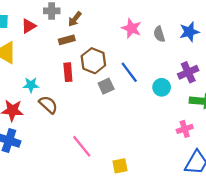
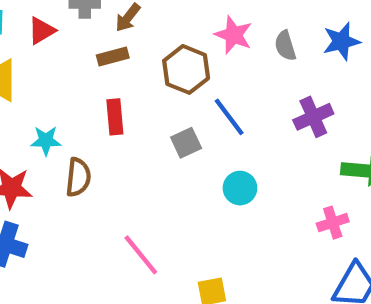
brown hexagon: (93, 61) -> (186, 69), moved
purple cross: (188, 72) -> (313, 117), moved
cyan circle: (162, 87) -> (240, 188), moved
brown semicircle: (48, 105) -> (78, 177), turned 54

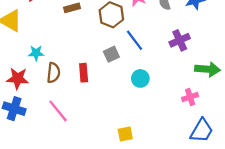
red rectangle: (115, 117) -> (84, 73), moved
pink line: (141, 255) -> (58, 111), moved

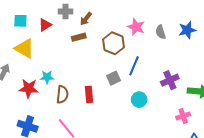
blue line: (135, 40) -> (134, 66), turned 60
purple cross: (180, 40) -> (170, 80), moved
red star: (18, 78) -> (29, 88), moved

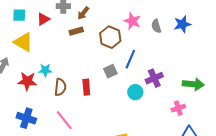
purple cross: (170, 80) -> (154, 78), moved

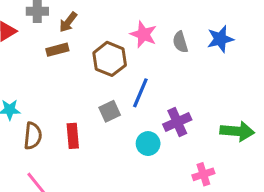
pink cross: (178, 108) -> (203, 174), moved

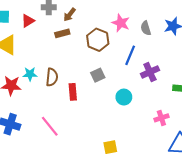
blue line: (140, 93) -> (130, 55), moved
purple cross: (177, 122) -> (150, 72), moved
brown semicircle: (33, 136) -> (52, 77), moved

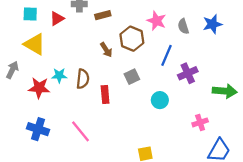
brown arrow: (70, 15) -> (106, 50), moved, turned -72
brown rectangle: (62, 33) -> (103, 15), moved

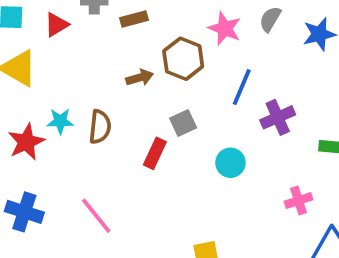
gray semicircle: (183, 26) -> (270, 19), moved, turned 48
brown arrow: (106, 50) -> (140, 78), turned -72
red star: (39, 88) -> (26, 142), turned -30
red rectangle: (105, 95) -> (155, 153), moved, turned 30

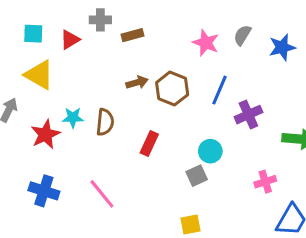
brown hexagon: (183, 59) -> (172, 89), moved
gray square: (183, 123) -> (197, 176), moved

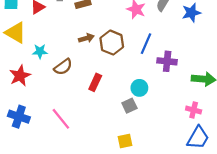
purple cross: (248, 115) -> (167, 61), turned 30
cyan star: (73, 118) -> (40, 51), moved
brown semicircle: (105, 122) -> (63, 67), turned 48
pink cross: (265, 182) -> (194, 110), moved, turned 32

